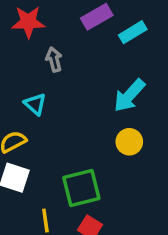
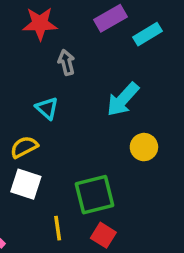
cyan arrow: (129, 96) -> (123, 99), moved

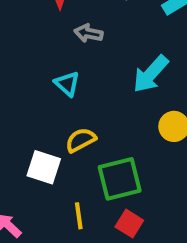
gray arrow: (66, 62) -> (88, 33), turned -65
yellow semicircle: (24, 147) -> (81, 140), moved

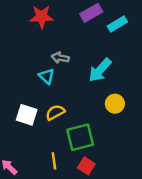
gray arrow: (88, 33) -> (60, 58), moved
white square: (44, 167) -> (27, 115), moved

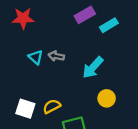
red star: (42, 17) -> (23, 18), moved
cyan triangle: (47, 76) -> (36, 57), moved

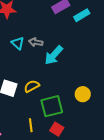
cyan arrow: (93, 67) -> (54, 55), moved
yellow circle: (107, 98) -> (83, 94), moved

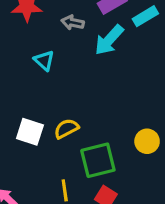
gray arrow: (36, 42) -> (73, 23), moved
cyan arrow: (54, 55) -> (109, 40), moved

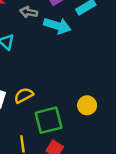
cyan arrow: (109, 40) -> (57, 26), turned -115

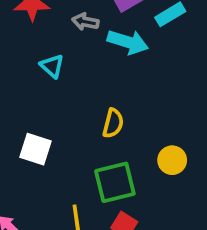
yellow semicircle: (24, 95) -> (113, 123), moved, turned 132

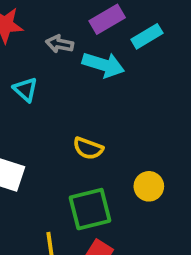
yellow semicircle: (113, 123) -> (88, 148), turned 96

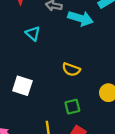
green square: (90, 209) -> (72, 107), size x0.6

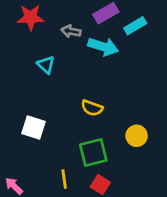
green square: (72, 107) -> (93, 153), size x1.5

